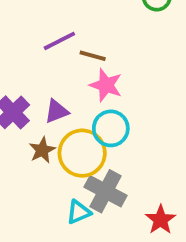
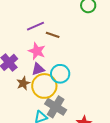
pink star: (106, 85) -> (37, 51), moved
purple triangle: (57, 111) -> (38, 69), moved

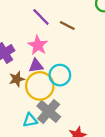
purple line: (35, 26) -> (41, 17), turned 60
brown line: (53, 35) -> (67, 25), moved

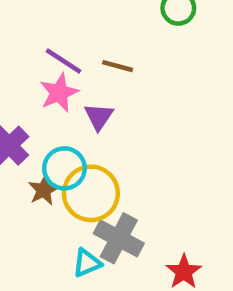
pink star: (38, 45) -> (59, 93), moved, turned 30
purple triangle: (36, 66) -> (99, 117), moved, turned -35
cyan circle: (60, 75) -> (64, 168), moved

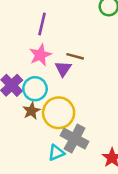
purple line: (63, 61) -> (42, 24), moved, turned 70
brown line: (118, 66) -> (75, 56), moved
cyan circle: (64, 168) -> (35, 89), moved

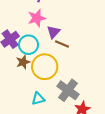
brown line: (75, 56) -> (62, 44), moved
gray cross: (75, 139) -> (68, 90), moved

